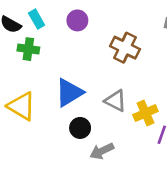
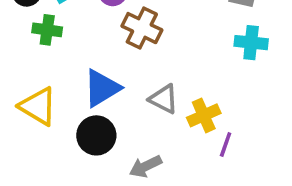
brown cross: (125, 48) -> (142, 28), moved
black circle: (80, 128) -> (96, 135), moved, size x1.4

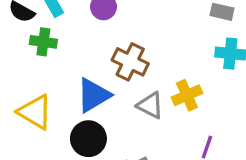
brown cross: (142, 28) -> (130, 62), moved
yellow cross: (204, 115) -> (187, 95), moved

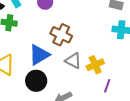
yellow cross: (187, 95) -> (95, 65), moved

